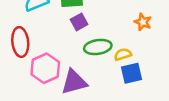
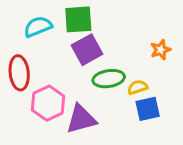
purple square: (79, 22) -> (87, 50), size x1.5
orange star: (143, 22) -> (161, 50), turned 30

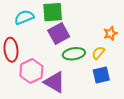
yellow semicircle: (138, 87) -> (98, 53), moved, turned -32
purple triangle: (81, 119) -> (55, 82), turned 45

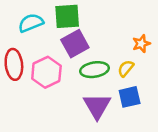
pink hexagon: (31, 71) -> (46, 72), moved
purple triangle: (55, 82) -> (97, 106), moved, turned 30

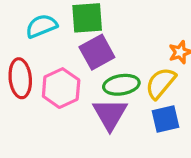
yellow semicircle: (126, 68) -> (161, 83), size x1.5
purple triangle: (97, 106) -> (110, 114), moved

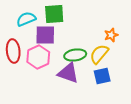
purple square: (97, 52) -> (45, 35), moved, turned 30
purple triangle: (110, 114) -> (68, 73), turned -40

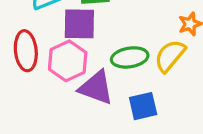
purple triangle: (68, 73) -> (96, 88), moved
blue square: (102, 76) -> (143, 106), moved

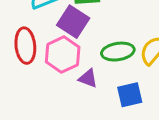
purple square: (79, 24) -> (73, 22), turned 32
purple triangle: (96, 88) -> (88, 78), size x0.6

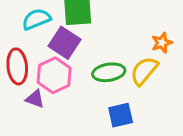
purple triangle: (88, 78) -> (35, 99), moved

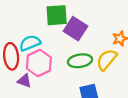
cyan semicircle: (36, 19) -> (30, 43), moved
purple square: (64, 43) -> (76, 29), moved

